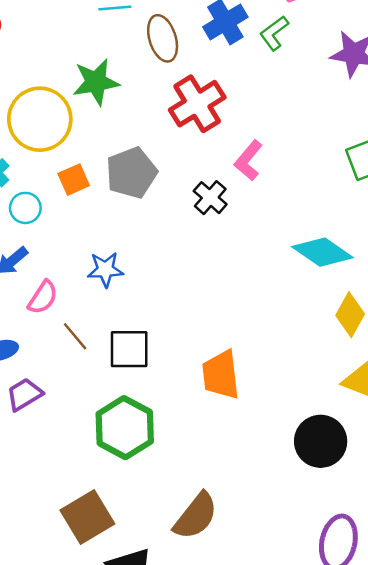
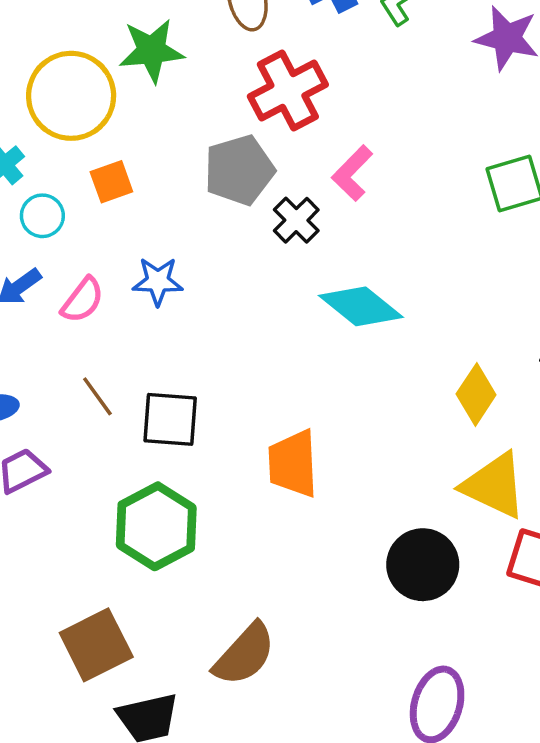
gray pentagon: (131, 173) -> (239, 170), moved
cyan diamond: (322, 252) -> (361, 306), moved
blue star: (105, 270) -> (158, 281), moved
pink semicircle: (43, 297) -> (83, 300), moved

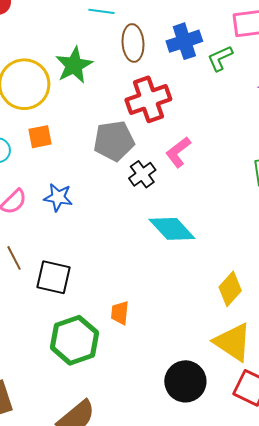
green star: (152, 51) -> (74, 65), turned -30
orange trapezoid: (293, 464) -> (120, 313), size x0.6
green hexagon: (156, 526) -> (74, 340), moved

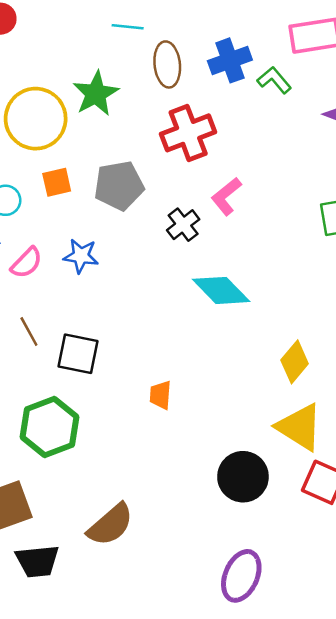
green L-shape: (220, 58) -> (274, 80), turned 76
gray pentagon: (114, 141) -> (119, 186), moved
green hexagon: (74, 340) -> (50, 427), moved

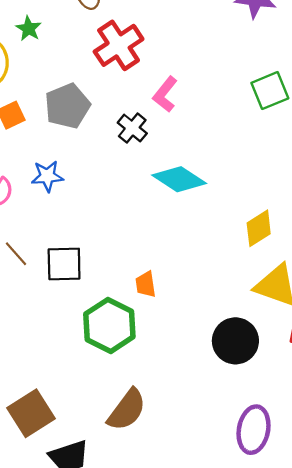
green star: (96, 94) -> (29, 29), size x0.6
yellow diamond: (295, 362) -> (259, 228), turned 30
green hexagon: (50, 427) -> (109, 325), moved

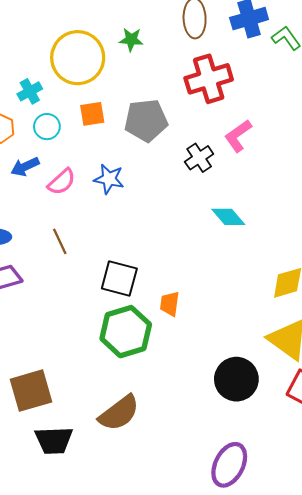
green star: (29, 29) -> (131, 40), turned 30
cyan diamond: (179, 179) -> (228, 217), size x0.7
black square: (64, 264) -> (119, 278), moved

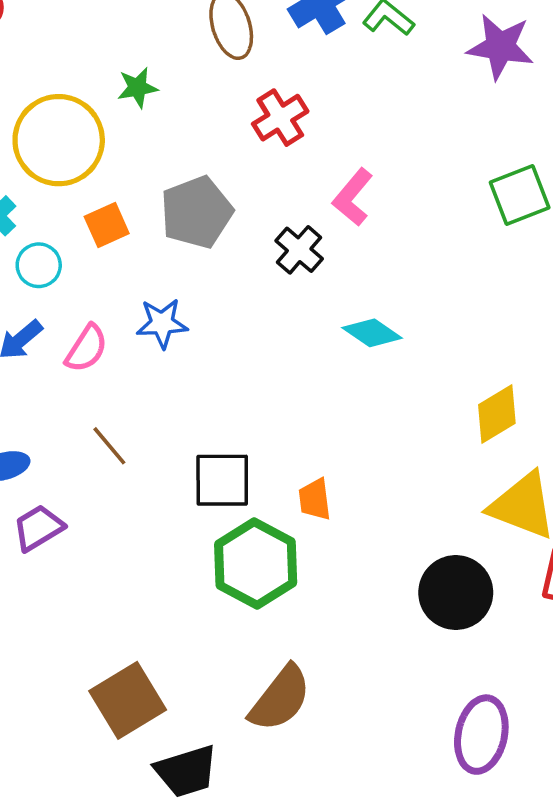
red cross: (209, 79) -> (280, 118), size x0.7

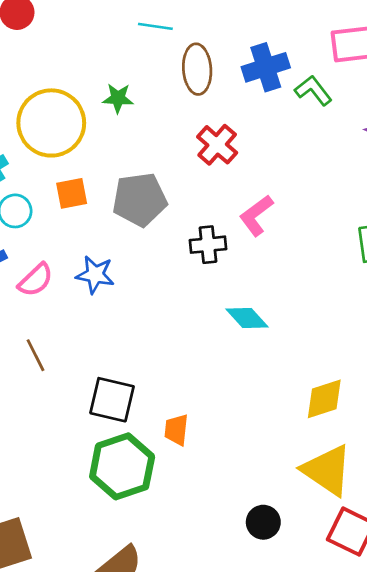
red cross: (280, 118) -> (217, 145), turned -30
black cross: (299, 250) -> (208, 245), turned 30
black circle: (456, 593) -> (263, 522), size x0.6

